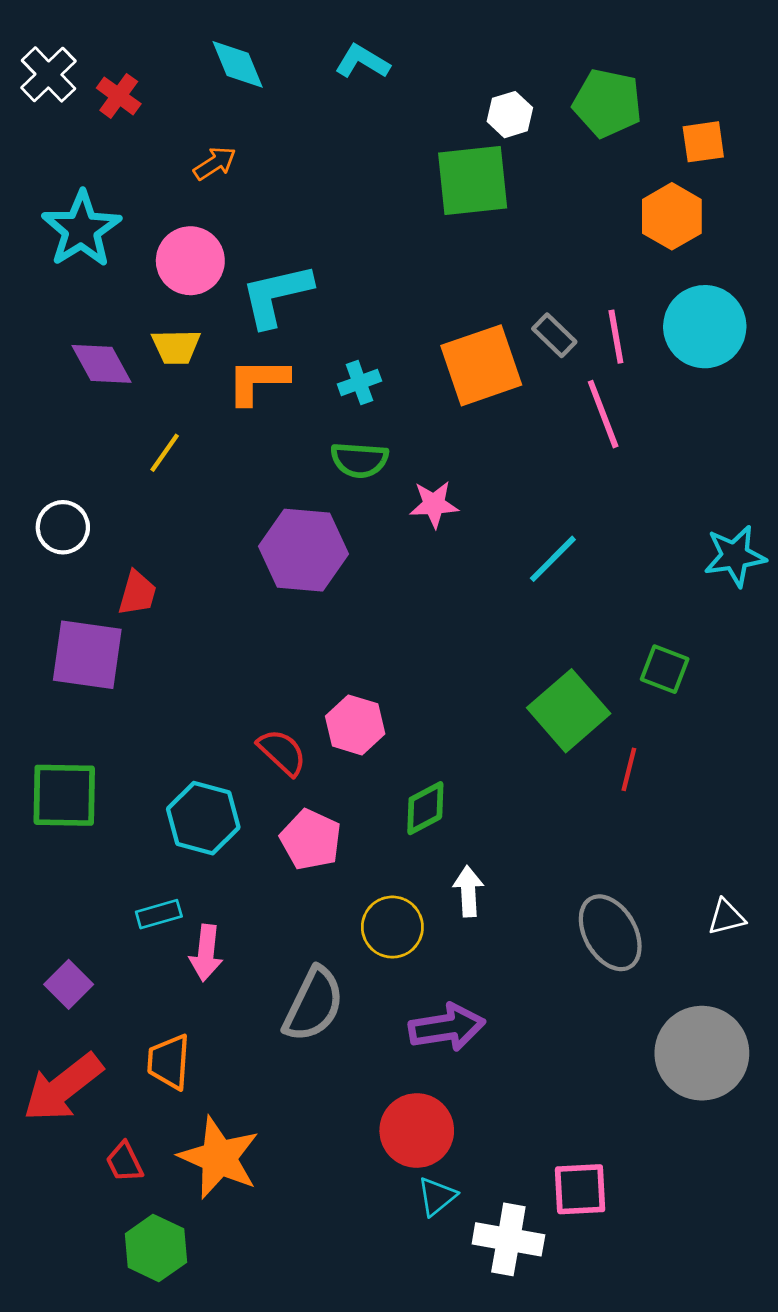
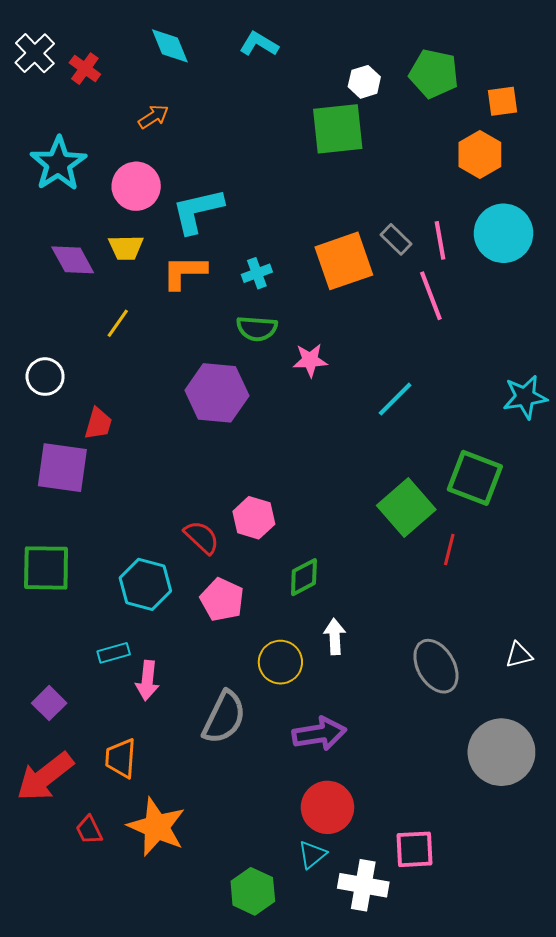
green square: (665, 669) -> (475, 478), size x1.6
red circle: (417, 1131) -> (327, 807), moved
green hexagon: (156, 1248) -> (253, 891), moved

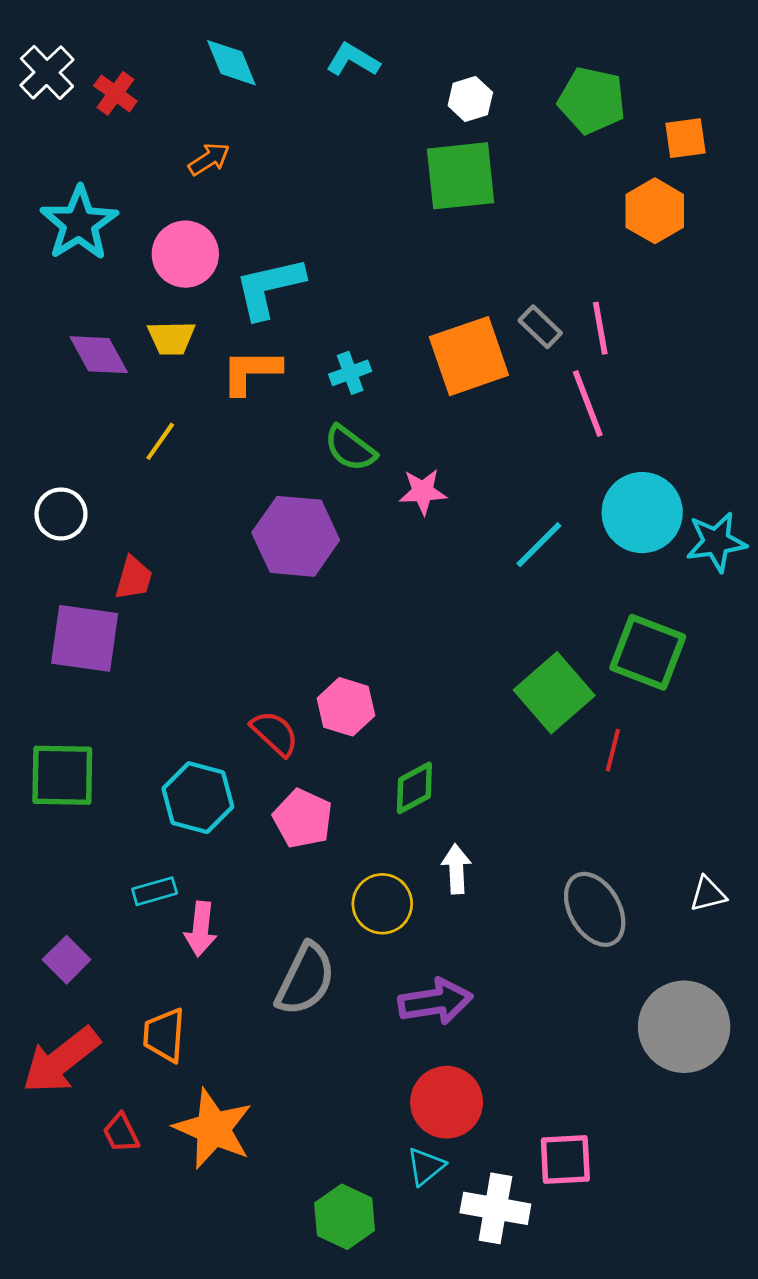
white hexagon: (364, 82) -> (470, 99), moved
cyan circle: (504, 233) -> (642, 513), moved
green semicircle: (257, 328) -> (350, 448), turned 33

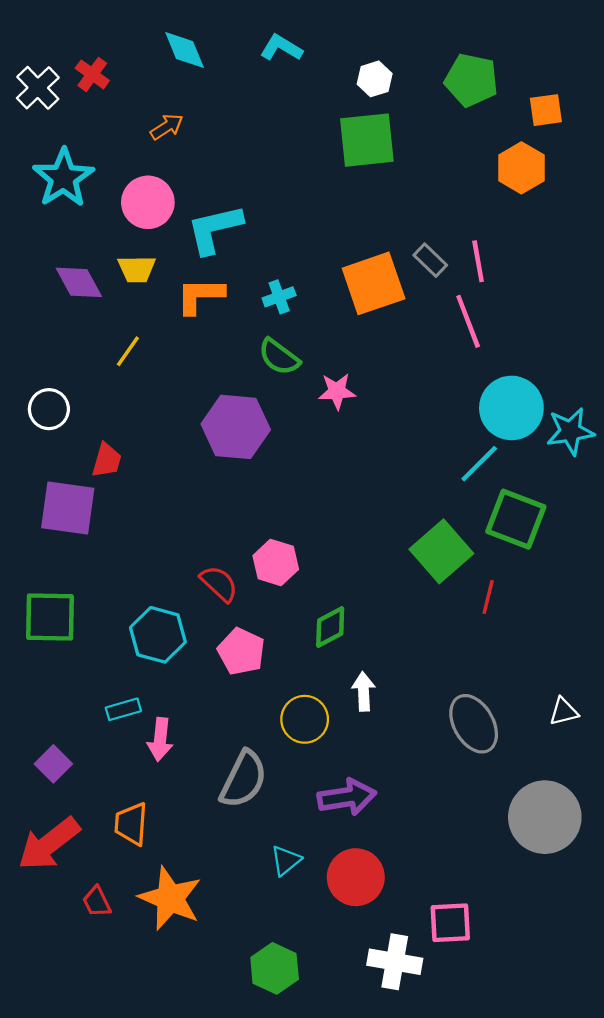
white cross: (47, 72) -> (38, 88), moved
cyan line: (539, 545) -> (479, 464), moved
cyan triangle: (426, 1166) -> (286, 860), moved

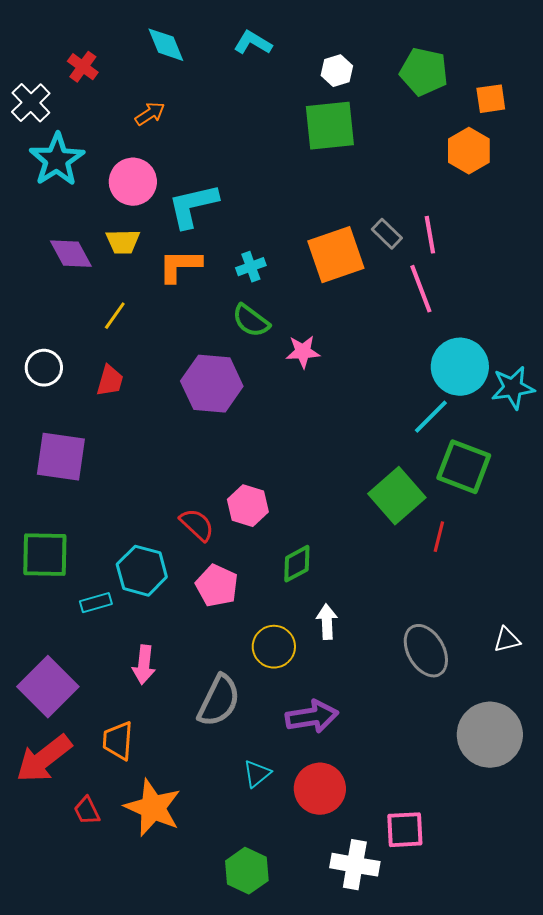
white cross: (38, 88) -> (31, 103), moved
red trapezoid: (107, 460) -> (110, 381), moved
cyan rectangle: (123, 709) -> (96, 603), moved
purple square: (53, 764) -> (48, 687), size x1.8

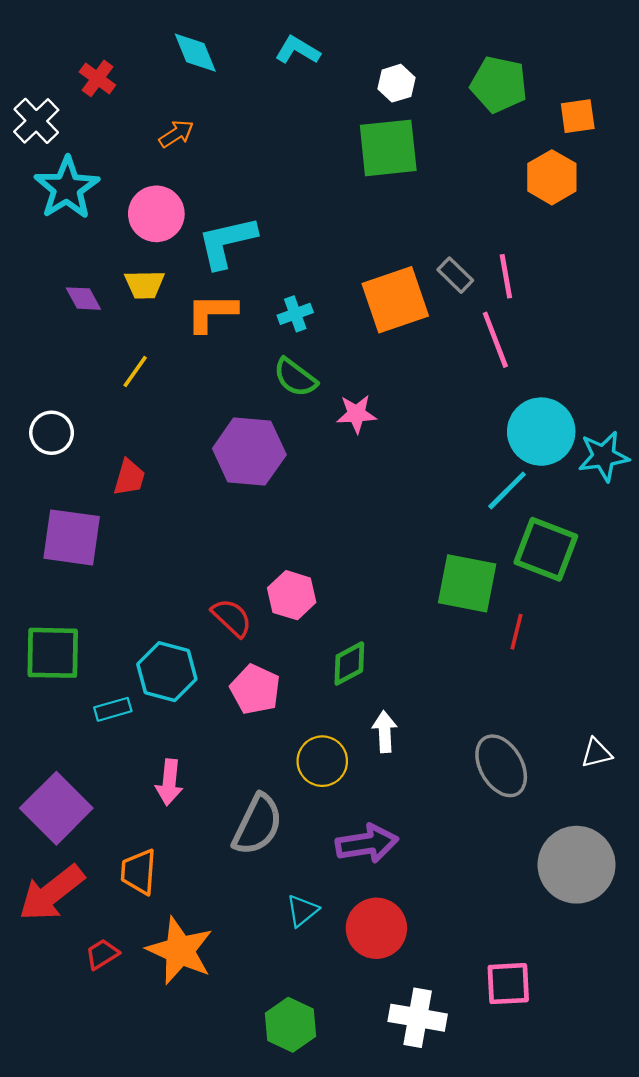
purple diamond: (71, 254) -> (83, 299), size x0.7
red trapezoid: (110, 381) -> (129, 477), moved
green square: (397, 496) -> (467, 583), turned -38
red trapezoid: (87, 811) -> (102, 954), turned 84
pink square: (405, 830) -> (508, 984), moved

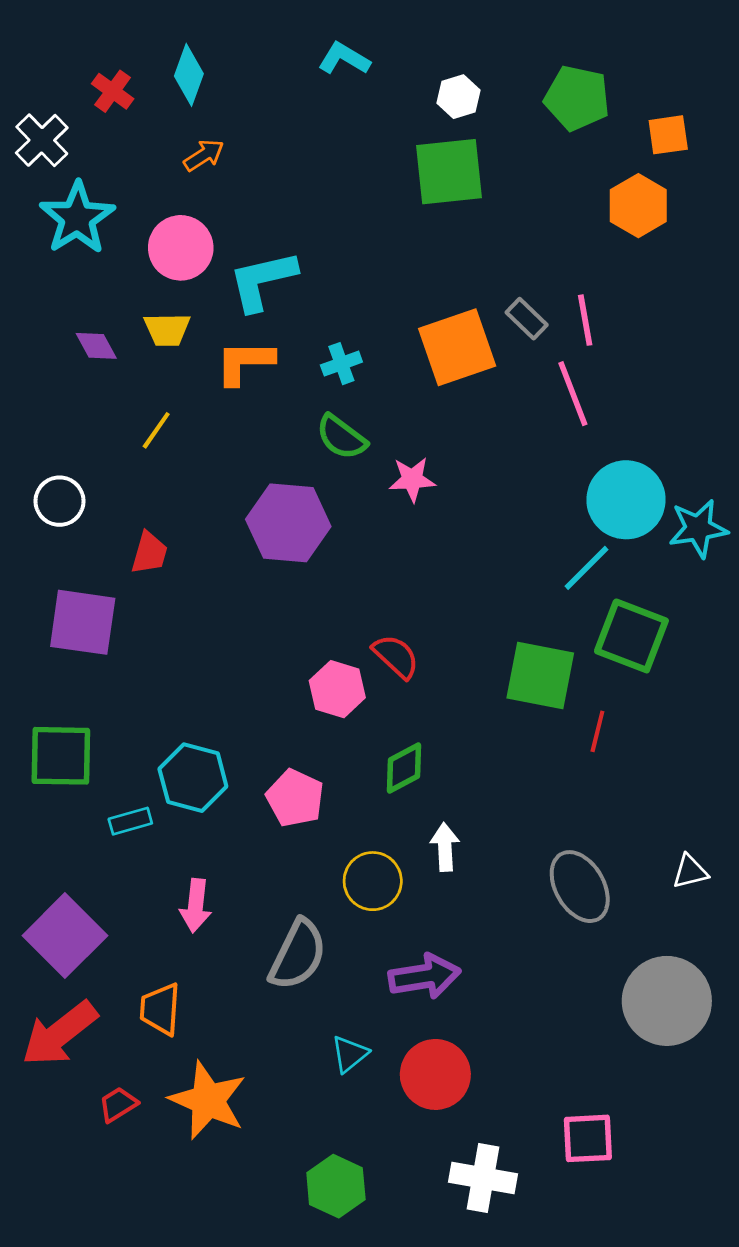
cyan diamond: (195, 53) -> (189, 75), moved, turned 42
red semicircle: (232, 618) -> (396, 656), moved

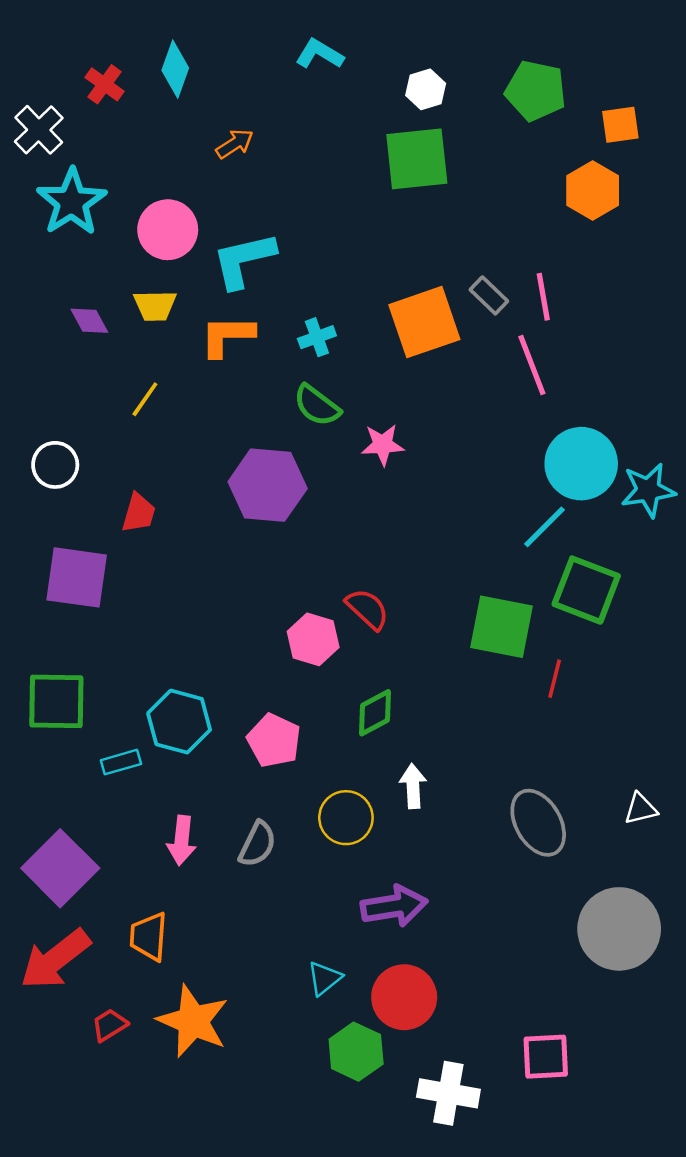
orange arrow: (204, 155) -> (235, 144), moved
gray semicircle: (298, 955) -> (257, 844), moved, size x0.7
green hexagon: (336, 1186) -> (356, 1052), moved

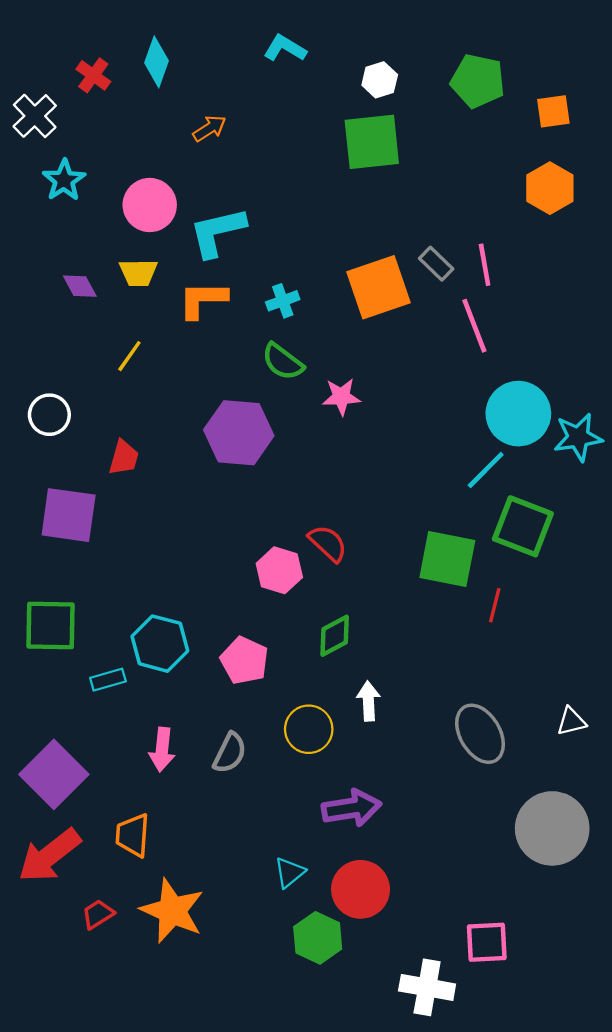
orange hexagon: (593, 191) -> (550, 188), moved
cyan star: (72, 202) -> (64, 180), size x0.7
white cross: (448, 1093) -> (427, 987), moved

